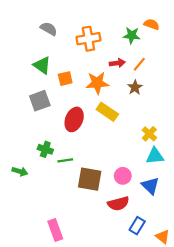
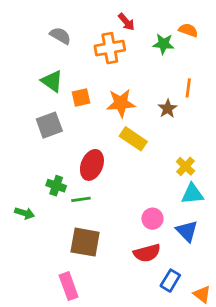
red arrow: (117, 63) -> (126, 22), moved, turned 56
orange line: (139, 64) -> (188, 88), moved, turned -32
red ellipse: (74, 119) -> (92, 165), moved
brown square: (90, 179) -> (85, 242), moved

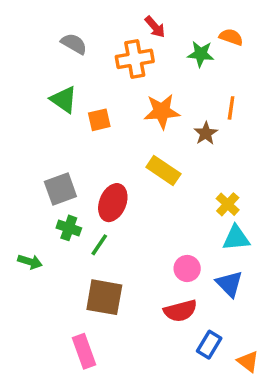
orange star: (121, 103) -> (162, 111), moved
gray square: (49, 125) -> (60, 189), moved
green line: (81, 199) -> (99, 245), turned -48

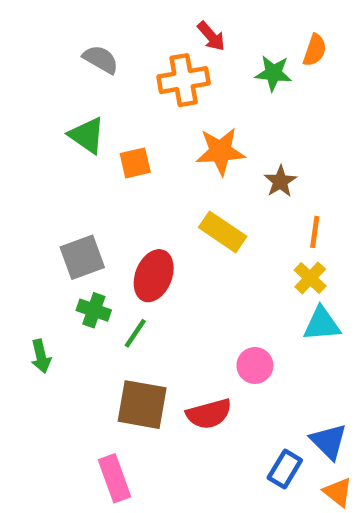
orange semicircle: (231, 37) -> (315, 50), turned 90
orange line: (231, 108) -> (315, 232), moved
green arrow: (30, 262) -> (41, 356), turned 60
blue triangle: (229, 284) -> (329, 441), moved
red semicircle: (180, 311) -> (209, 414), moved

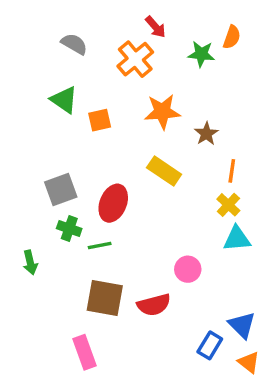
orange cross: (184, 80) -> (135, 59), turned -30
green line: (135, 333) -> (100, 245), turned 45

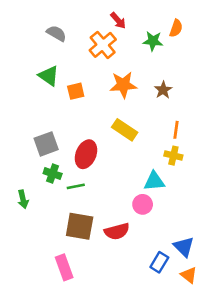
brown star: (206, 134) -> (163, 90), moved
yellow cross: (228, 205) -> (173, 156), turned -30
cyan triangle: (237, 239) -> (154, 181), moved

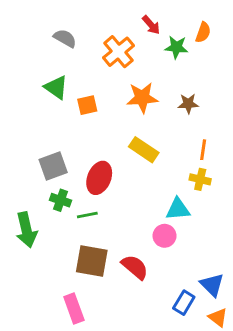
red arrow: (118, 20) -> (151, 25), moved
brown star: (163, 90) -> (188, 104), turned 30
green arrow: (23, 199) -> (26, 230), size x1.6
red semicircle: (117, 231) -> (135, 267), turned -125

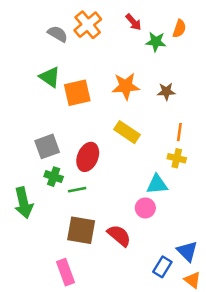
orange cross: (118, 52) -> (88, 25), moved
orange square: (87, 105) -> (77, 93), size x1.5

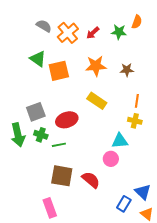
red arrow: (134, 22) -> (93, 33), moved, turned 88
orange cross: (88, 25) -> (68, 33), moved
red ellipse: (88, 157) -> (67, 120), turned 50
green arrow: (24, 203) -> (18, 135), moved

